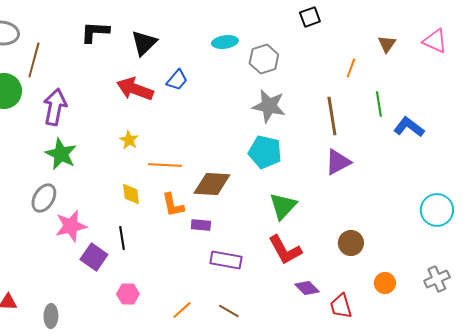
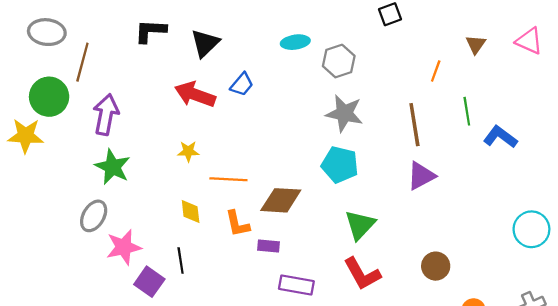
yellow star: (129, 140) -> (188, 151), turned -30

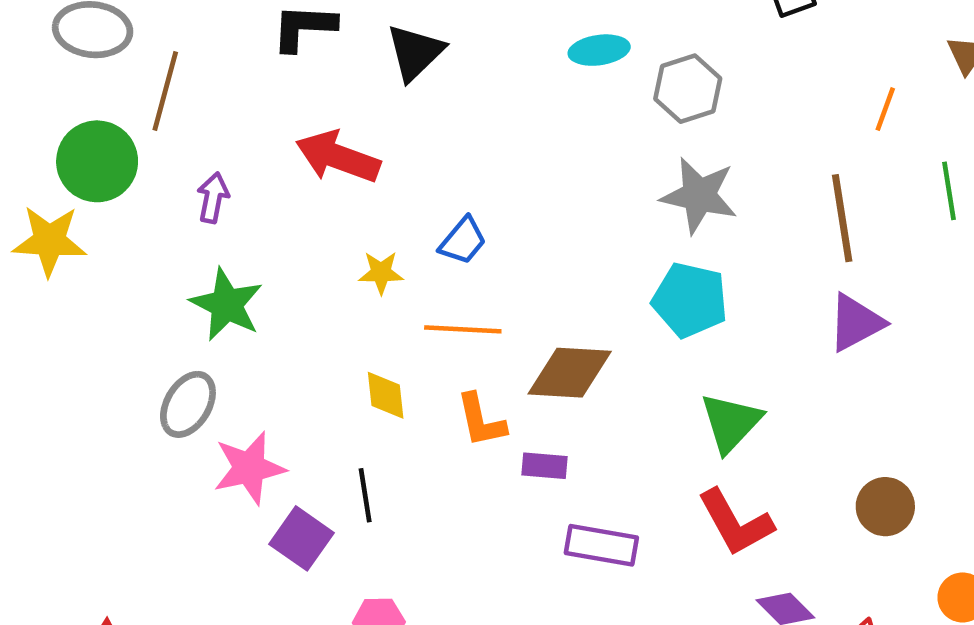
blue trapezoid: (242, 84) -> (463, 241), moved
red arrow: (195, 94) -> (338, 157), moved
purple arrow: (106, 115) -> (213, 198), size x0.6

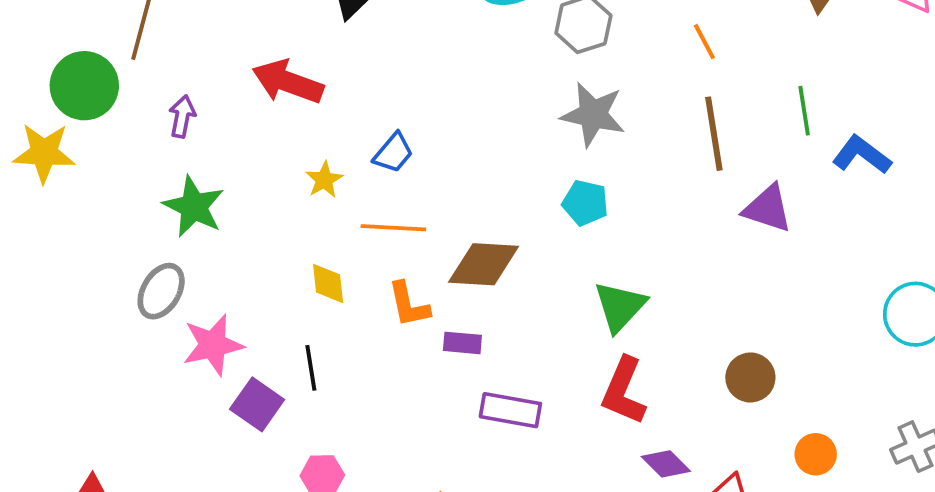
orange line: (885, 109) -> (704, 42), moved, turned -48
yellow star: (381, 273) -> (324, 180), turned -30
cyan pentagon: (690, 300) -> (585, 203), size x0.7
purple triangle: (856, 323) -> (768, 209), moved, turned 46
red L-shape: (735, 523) -> (624, 391), turned 52

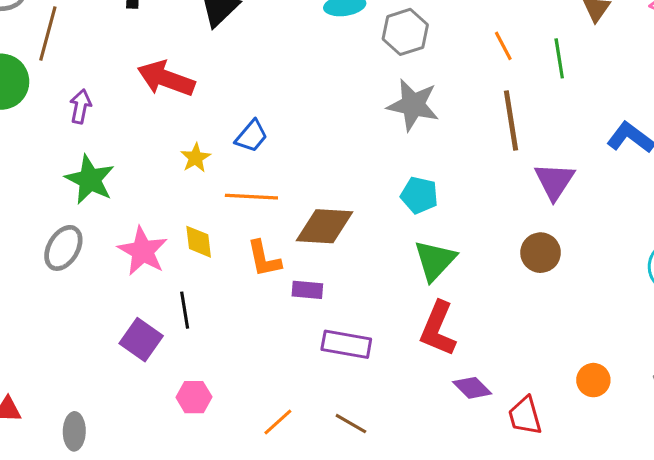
green line: (804, 111) -> (559, 58), moved
cyan pentagon: (585, 203) -> (419, 195), moved
purple triangle: (768, 209) -> (555, 181), turned 45
pink star: (213, 345) -> (143, 251), moved, turned -30
brown circle: (750, 377) -> (541, 253), moved

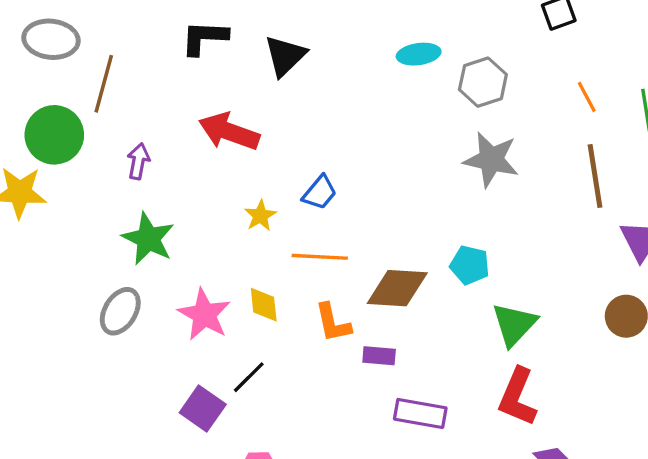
cyan pentagon: (419, 195) -> (470, 265), moved
black line: (185, 310) -> (249, 377), turned 54

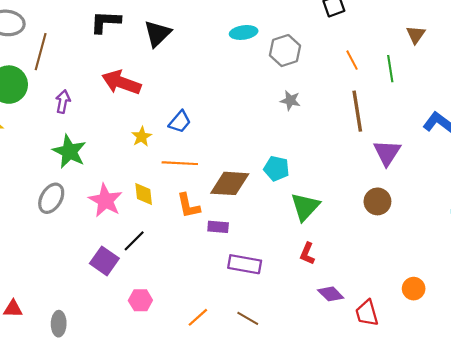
gray star: (491, 160) -> (290, 100), size x0.6
red L-shape: (518, 397) -> (307, 254), size x0.6

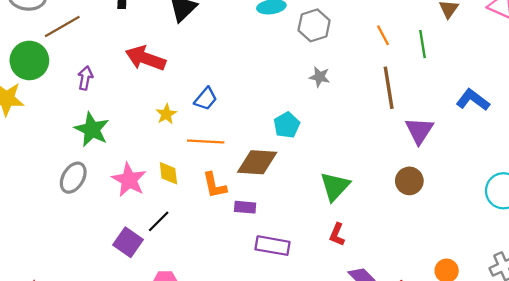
brown line: (41, 52) -> (62, 27), turned 45
cyan pentagon: (277, 169) -> (287, 125), moved, turned 30

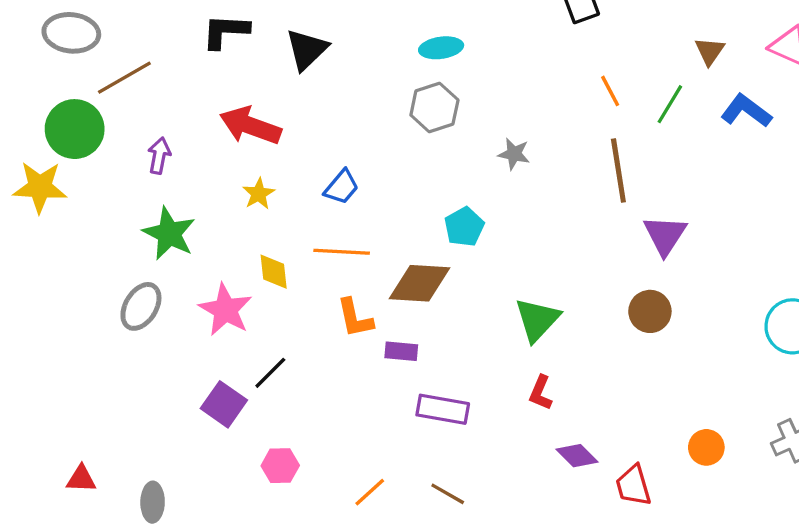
gray hexagon: (314, 25) -> (434, 107), moved
green line: (422, 44) -> (670, 104), turned 40
blue L-shape: (473, 100) -> (746, 111), moved
yellow star: (166, 114) -> (259, 194), moved
yellow diamond: (168, 173) -> (274, 272), moved

